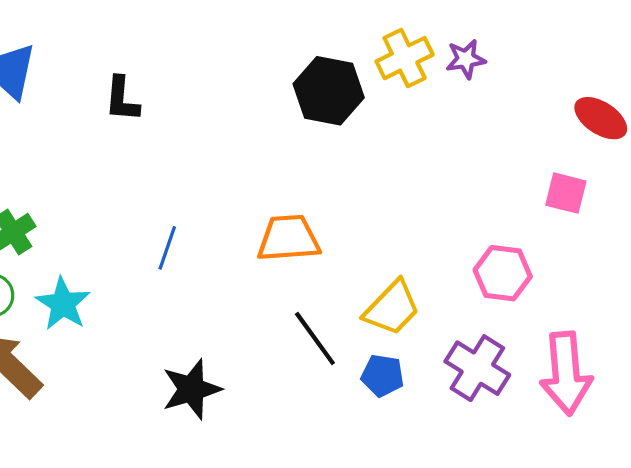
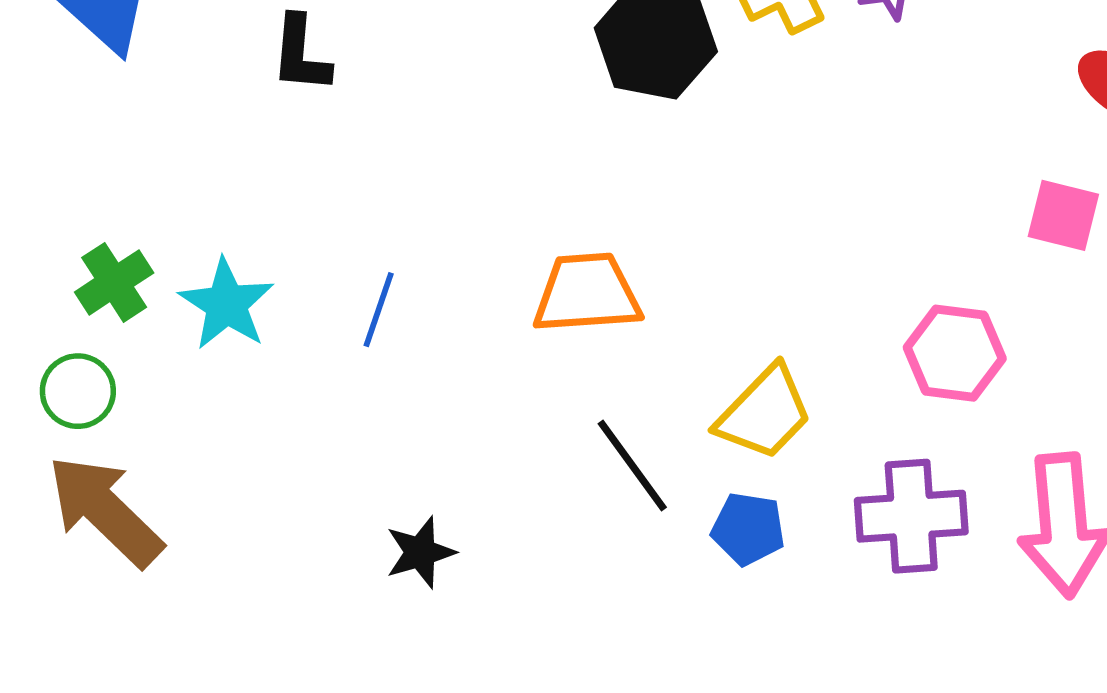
cyan star: (63, 304) -> (226, 304), moved
purple cross: (477, 368) -> (911, 516), turned -36
black star: (192, 389) -> (420, 552), size x0.7

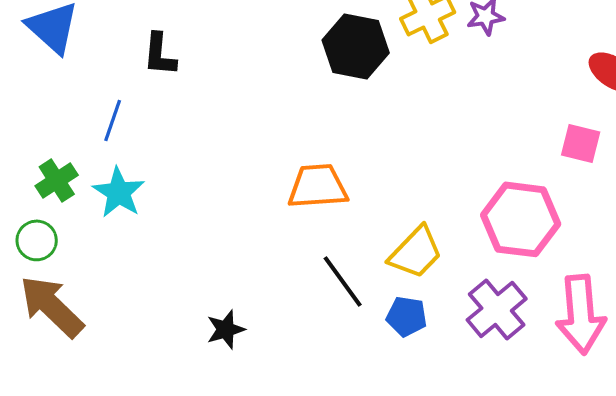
blue line: (379, 310) -> (113, 120), moved
pink hexagon: (955, 353) -> (521, 219), size x1.4
purple cross: (911, 516) -> (497, 309), turned -36

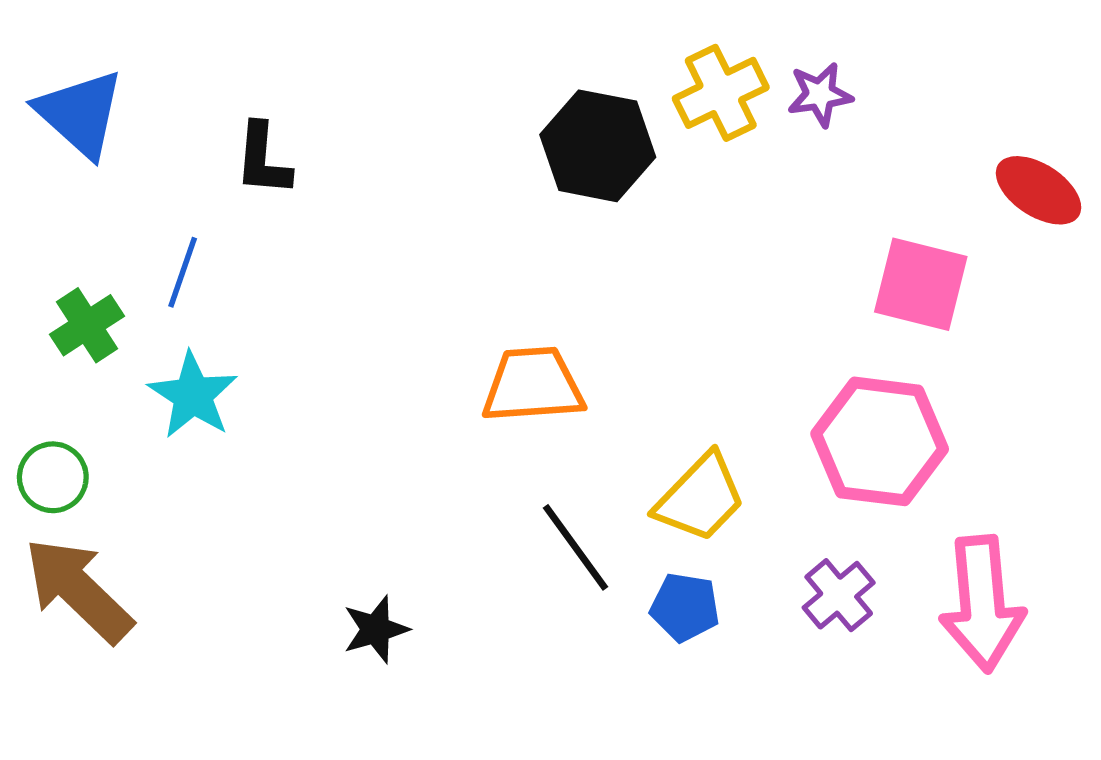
pink square: (581, 143) -> (921, 284), moved, size x1.4
green cross: (57, 180) -> (87, 325), moved
purple cross: (497, 309) -> (839, 595), size x0.7

